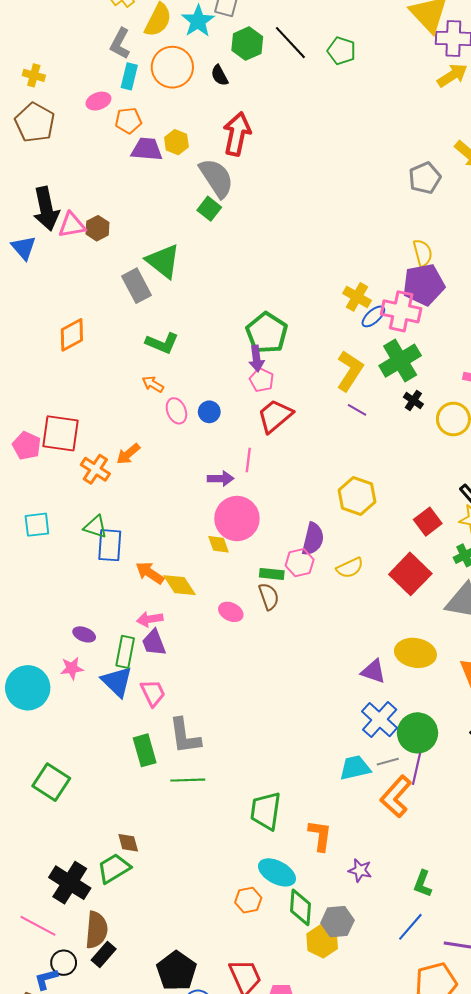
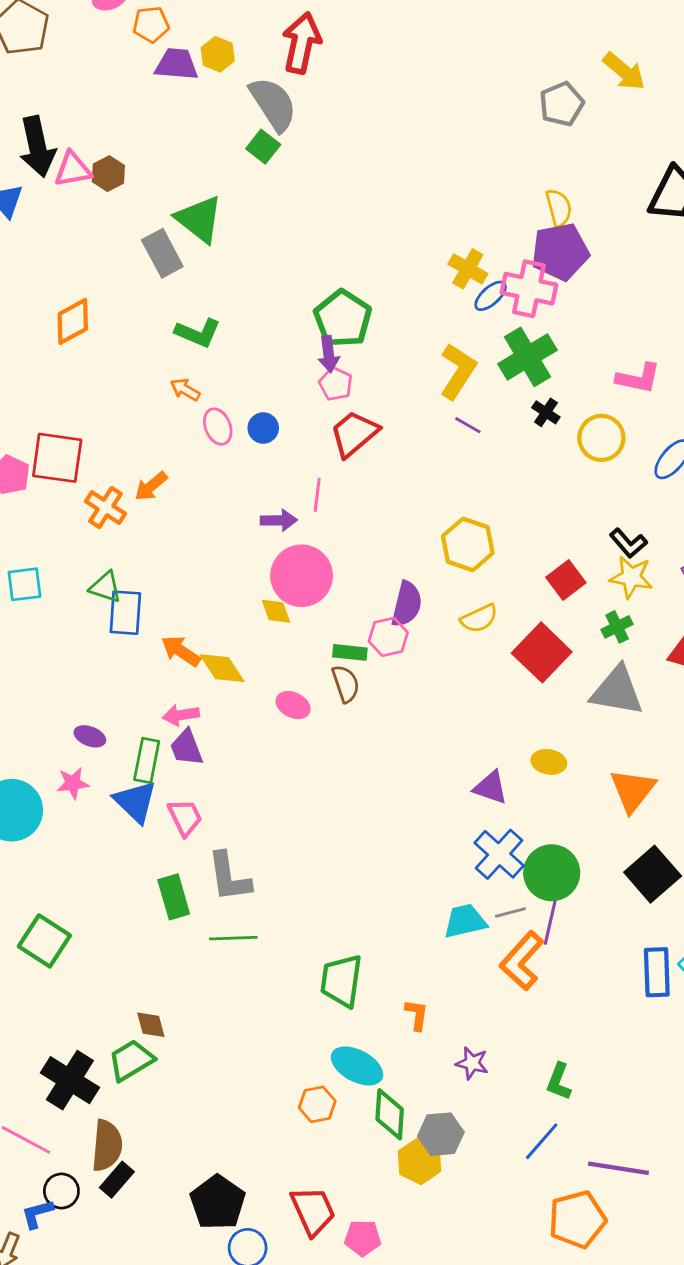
yellow semicircle: (350, 568) -> (479, 618), moved
yellow ellipse: (415, 653) -> (549, 762), size x0.6
orange L-shape: (320, 835) -> (417, 1015), size x0.7

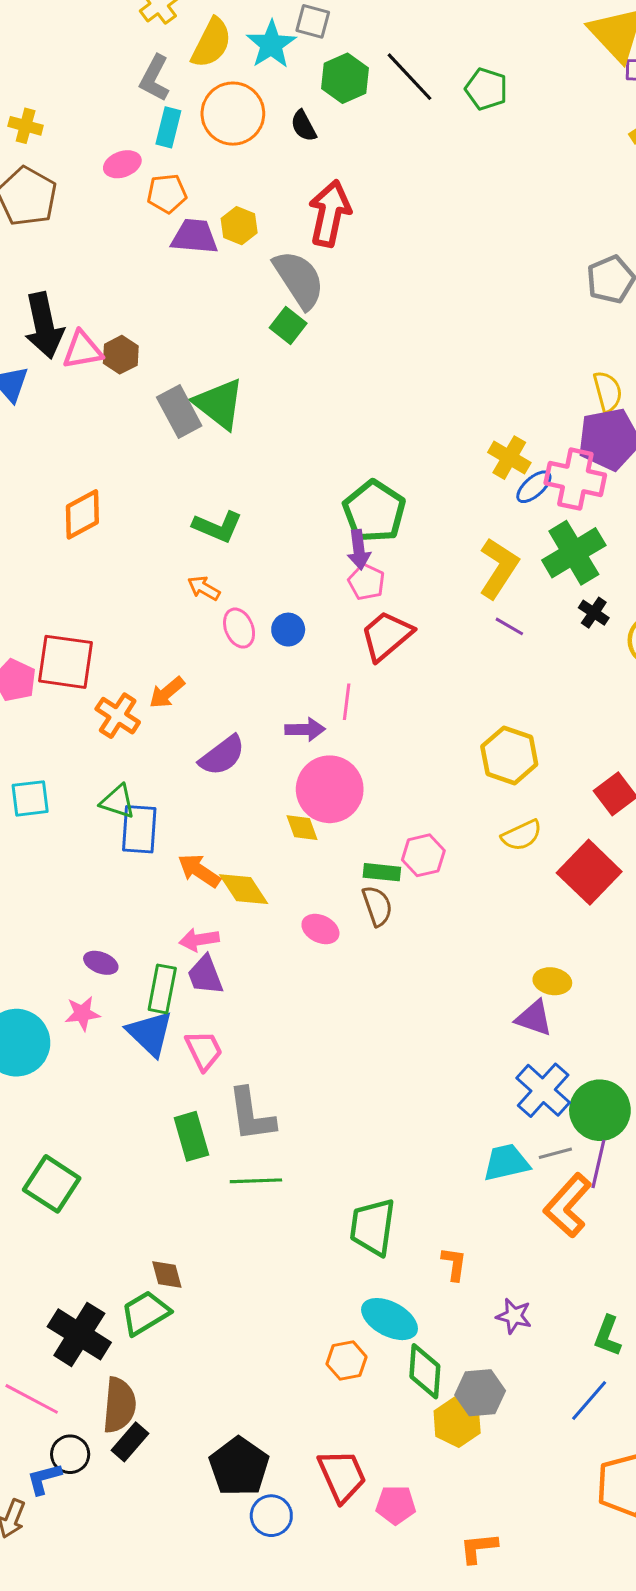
gray rectangle: (162, 253) -> (179, 411), moved
purple semicircle: (407, 604) -> (222, 755), moved, turned 39
yellow ellipse: (549, 762) -> (552, 981), moved

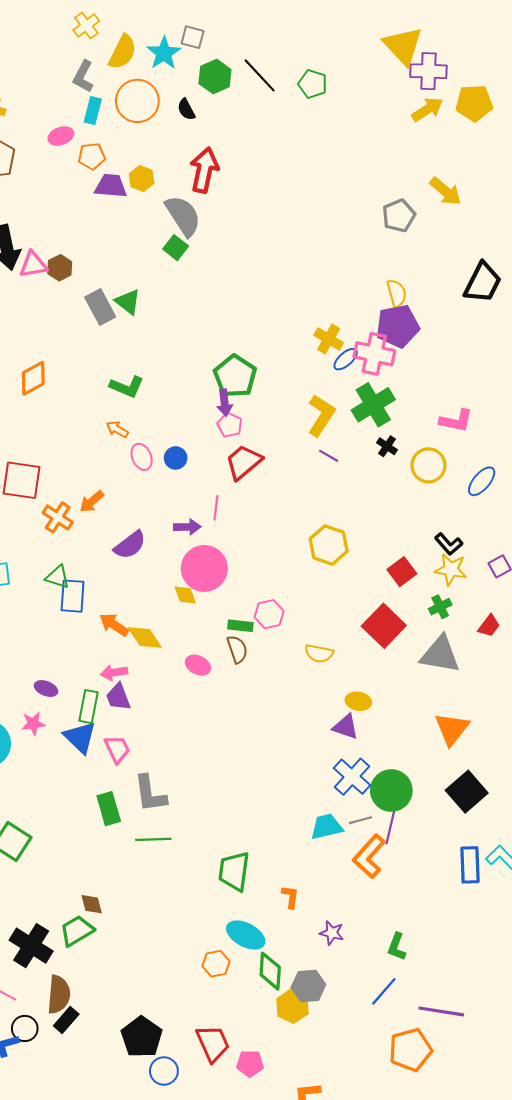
green triangle: (219, 404) -> (128, 302), size x0.7
yellow semicircle: (522, 835) -> (319, 653), moved, turned 36

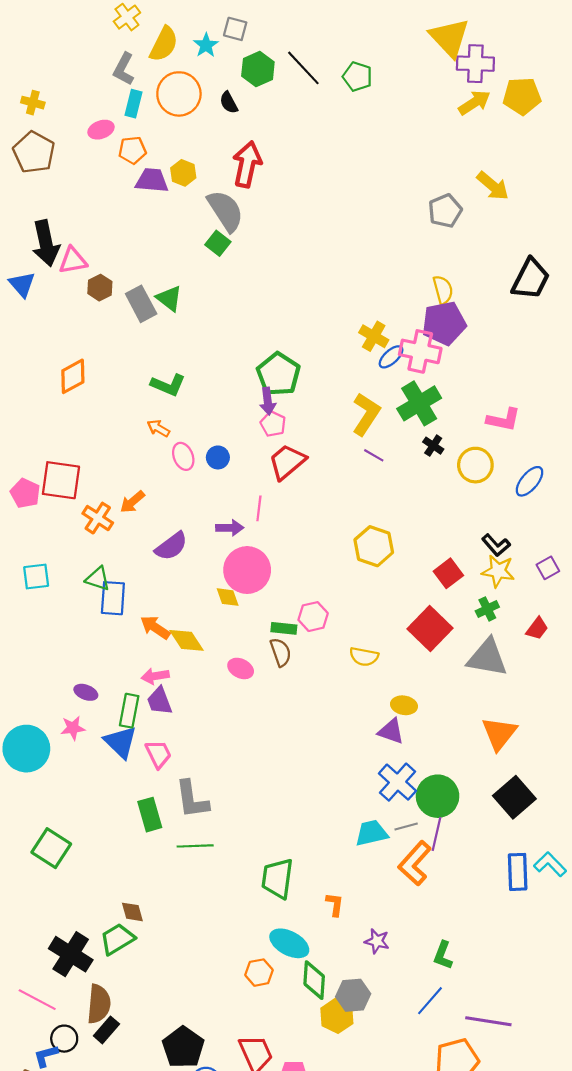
cyan star: (164, 53) -> (206, 45), size x0.7
brown hexagon: (60, 268) -> (100, 288), moved

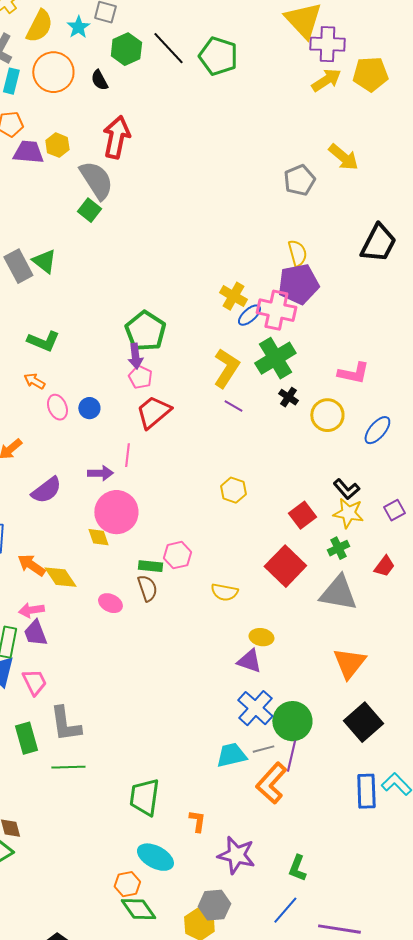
green pentagon: (357, 77) -> (218, 56), size x1.4
yellow hexagon: (374, 546) -> (233, 490), size x0.7
purple star: (377, 941) -> (236, 855), size x1.6
green diamond: (314, 980) -> (138, 909), moved, turned -39

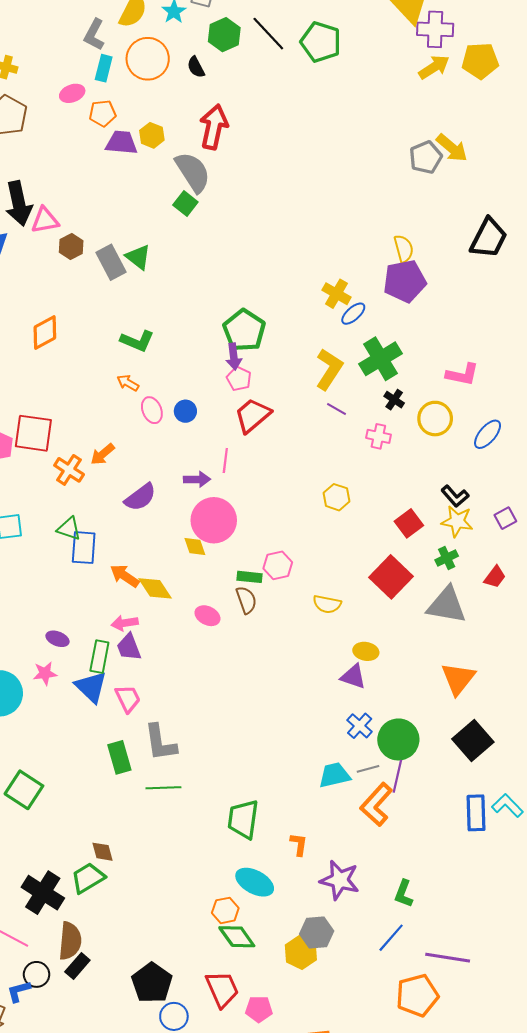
gray pentagon: (299, 180) -> (426, 157), moved
pink cross: (276, 310) -> (378, 436), moved, size x0.6
blue cross: (255, 708) -> (360, 726), size x0.7

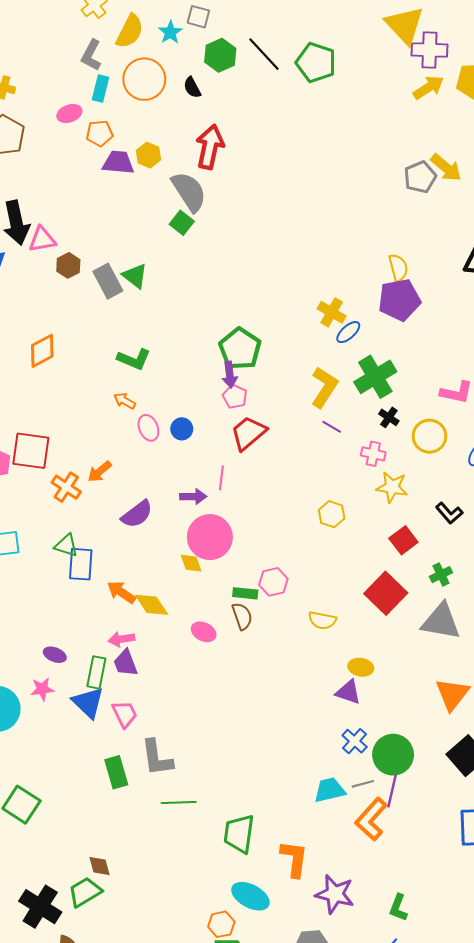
yellow star: (457, 521) -> (392, 487), moved
green line: (163, 788) -> (179, 803), moved
orange L-shape: (299, 844) -> (294, 859), size x1.6

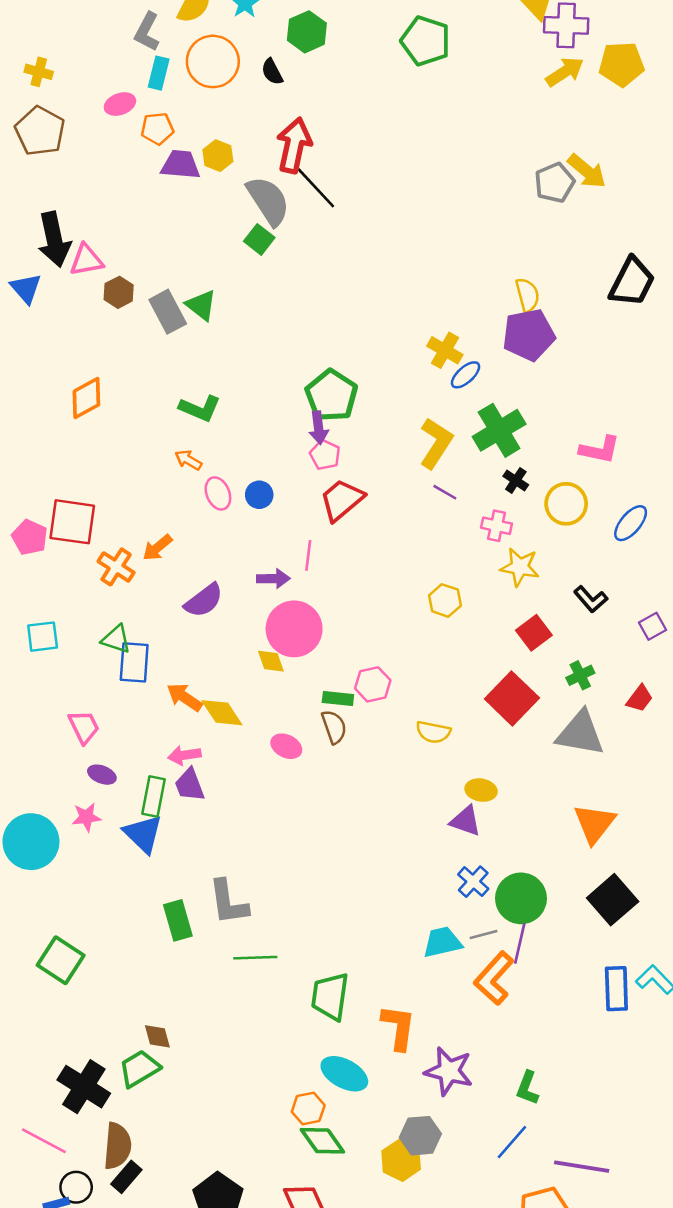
black line: (264, 54) -> (316, 188), moved
pink trapezoid: (125, 714) -> (84, 727), moved

